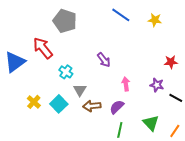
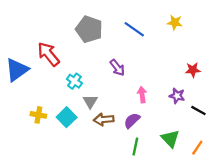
blue line: (121, 15) -> (134, 29), moved
gray pentagon: (65, 21) -> (89, 29), moved
yellow cross: (34, 102) -> (38, 115), turned -32

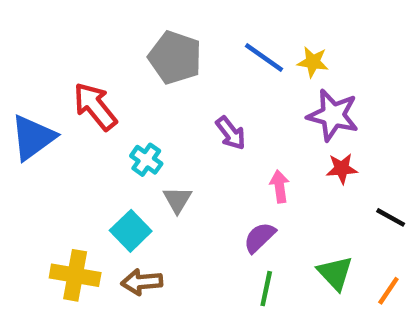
yellow star: (175, 22) -> (313, 62), moved
red star: (193, 70) -> (342, 169), moved
purple star: (177, 96) -> (333, 115), moved, size x1.6
yellow cross: (38, 115) -> (75, 275), moved, size x1.5
brown arrow: (104, 119) -> (142, 282), moved

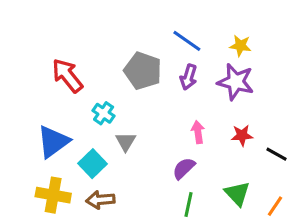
gray pentagon: (175, 57) -> (143, 71), moved
yellow star: (313, 62) -> (240, 46), moved
purple arrow: (231, 133) -> (188, 77), moved, turned 55
blue triangle: (33, 137) -> (53, 142), moved
red star: (342, 169) -> (242, 135), moved

